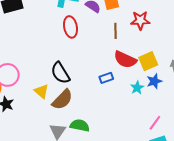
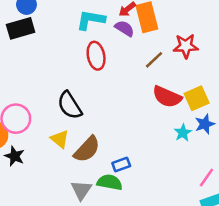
brown line: (115, 31) -> (154, 60), turned 49
black semicircle: (60, 73) -> (70, 105), moved
blue rectangle: (106, 78) -> (121, 164), moved

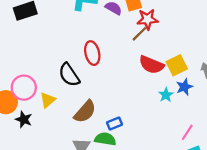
red star: (186, 46) -> (147, 19), moved
red ellipse: (96, 56) -> (92, 53), moved
yellow triangle: (60, 139) -> (48, 100), moved, turned 42

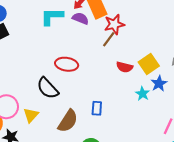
red ellipse: (92, 53) -> (67, 64), turned -60
red semicircle: (151, 65) -> (125, 67), size x0.7
blue rectangle: (115, 124) -> (97, 108), moved, turned -56

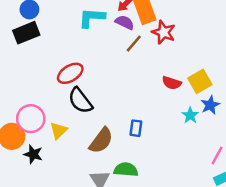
red star: (114, 24) -> (164, 32), turned 30
brown line: (109, 39) -> (134, 44), moved
red ellipse: (67, 64) -> (70, 73), moved, turned -45

